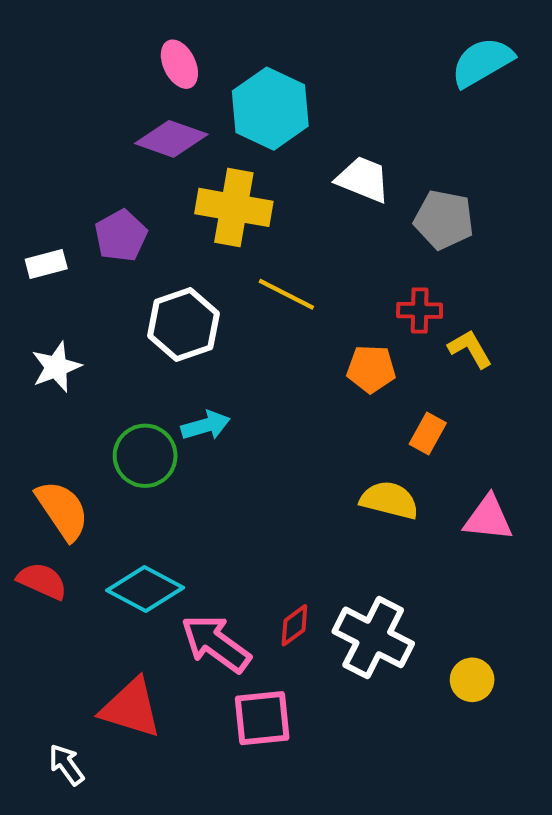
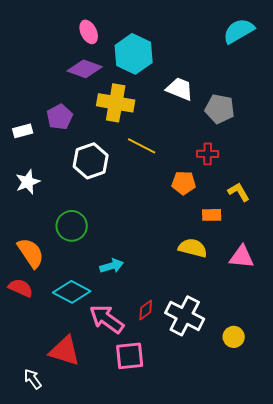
yellow L-shape: (470, 349) -> (239, 192), moved
cyan arrow: (206, 425) -> (112, 266), moved
orange rectangle: (428, 434) -> (212, 215), turned 60

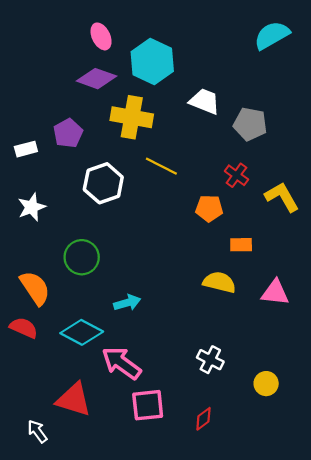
red cross: (208, 154) -> (236, 175), turned 35
yellow L-shape: (239, 192) -> (282, 197), moved, size x1.4
red diamond: (146, 310) -> (203, 419), moved
white cross: (185, 316) -> (210, 360), size x0.6

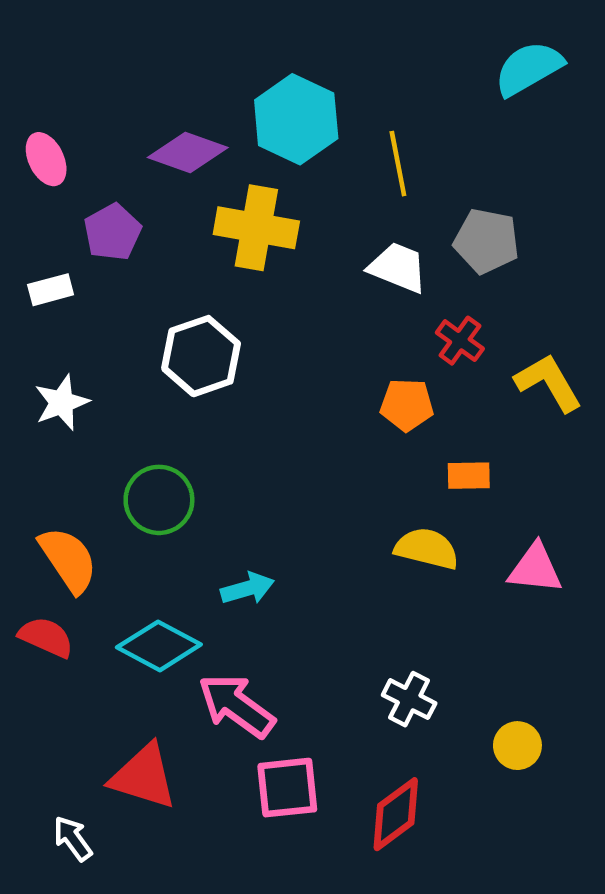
pink ellipse: (101, 36) -> (46, 159), moved
white trapezoid: (205, 101) -> (398, 268), moved
purple pentagon: (68, 133) -> (113, 232), moved
yellow line: (161, 166) -> (398, 164), moved, turned 52
red diamond: (203, 419) -> (396, 814), size x1.6

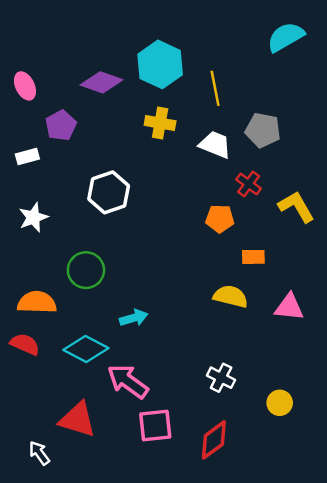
yellow cross: (256, 228) -> (160, 123), moved, size x0.7
orange semicircle: (68, 560) -> (37, 302), turned -54

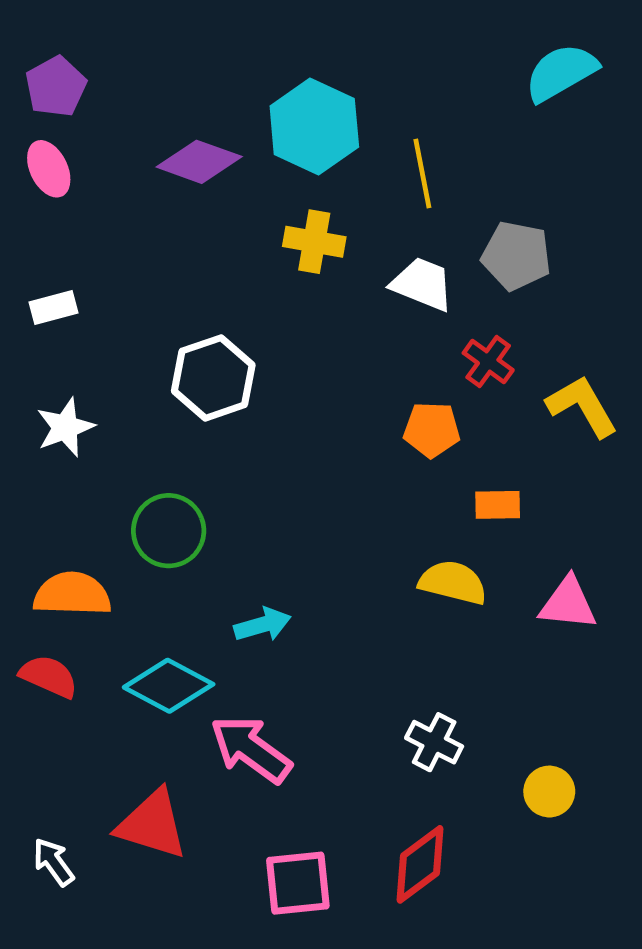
purple pentagon: (61, 125) -> (56, 87), moved
pink square: (155, 426) -> (298, 883), moved
white arrow: (39, 453) -> (53, 862), moved

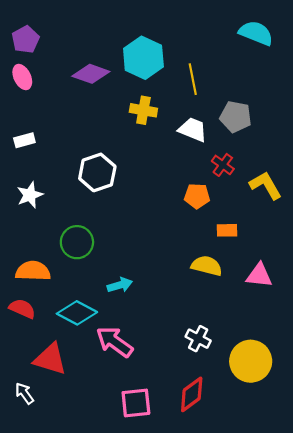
cyan semicircle: (561, 72) -> (256, 33), turned 52
yellow circle: (549, 792) -> (251, 361), size x1.8
red triangle: (152, 824) -> (50, 359), moved

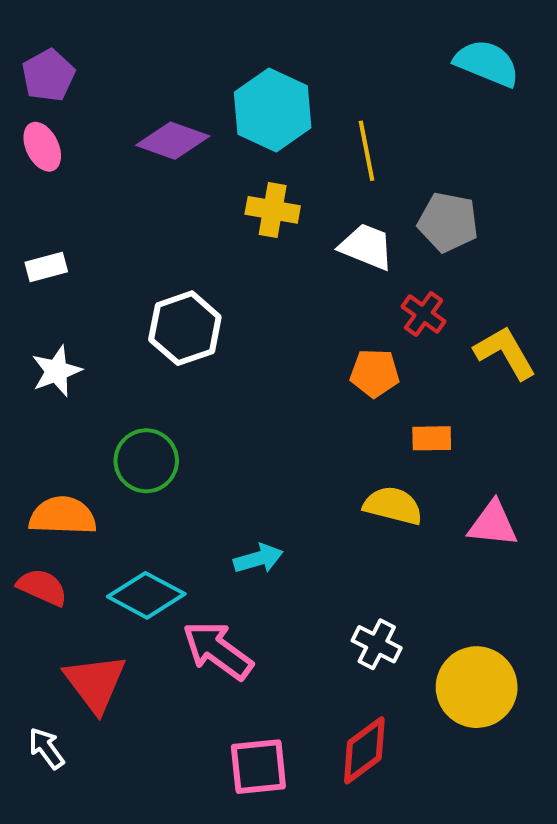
cyan arrow: (120, 285) -> (258, 559), moved
red triangle: (50, 359) -> (95, 683), turned 36

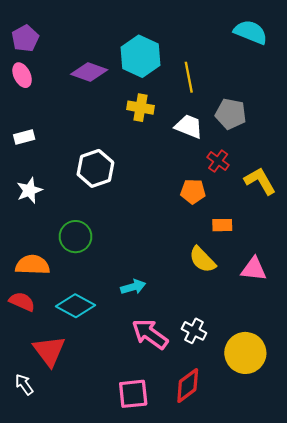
yellow semicircle: (393, 506) -> (202, 260), turned -148
pink arrow: (218, 650) -> (150, 334), moved

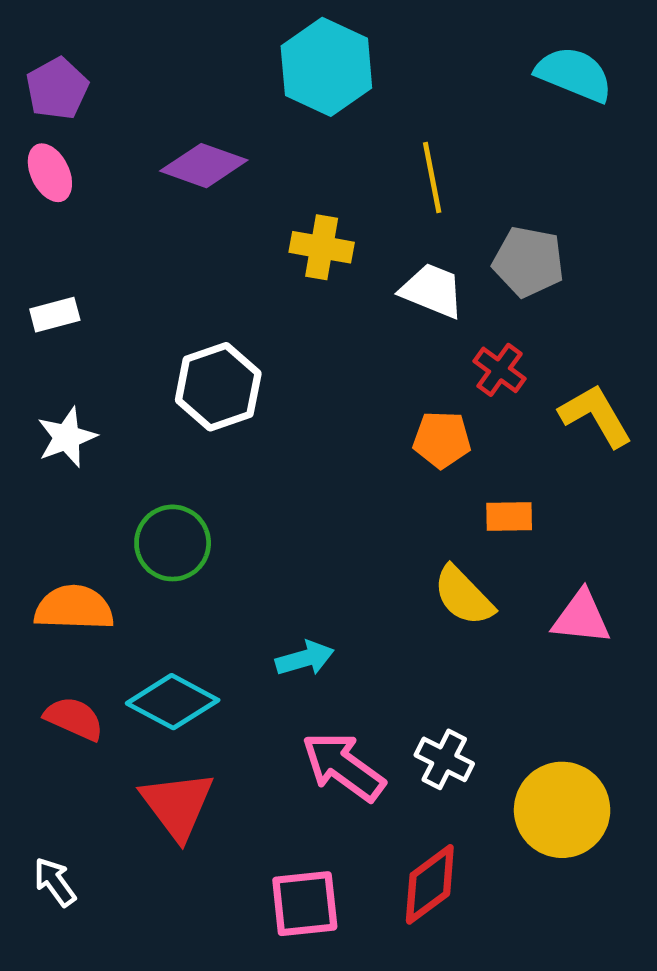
cyan hexagon: (141, 56) -> (326, 67), moved
red semicircle: (22, 302) -> (74, 718), moved
red triangle: (49, 351) -> (177, 805), moved

